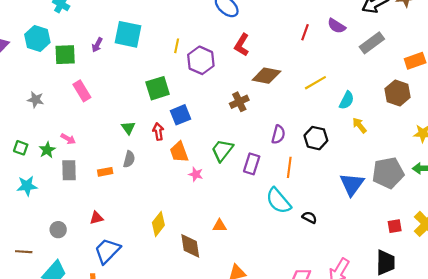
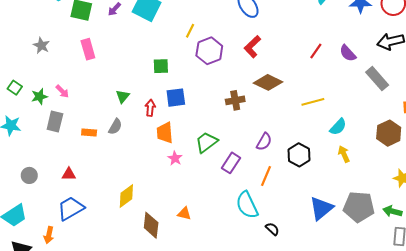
gray rectangle: (372, 43) -> (377, 79), turned 70
green square: (158, 88) -> (161, 66), size x0.7

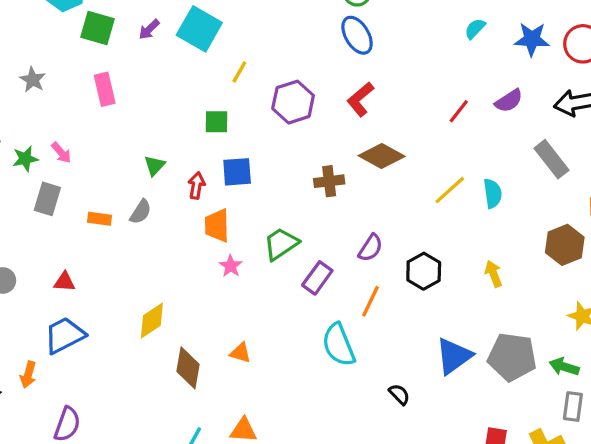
yellow line: (190, 31) -> (239, 72), moved
purple semicircle: (348, 53) -> (509, 101), moved, turned -84
yellow line: (313, 102) -> (450, 190), turned -30
cyan semicircle: (338, 127) -> (493, 193), moved, turned -54
black semicircle: (272, 229) -> (399, 394), moved

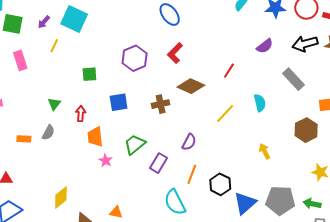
yellow line: (239, 72) -> (54, 46), moved
red line: (459, 111) -> (229, 71), moved
blue square: (237, 172) -> (119, 102), moved
yellow line: (450, 190) -> (225, 113), moved
black hexagon: (424, 271) -> (220, 184), moved

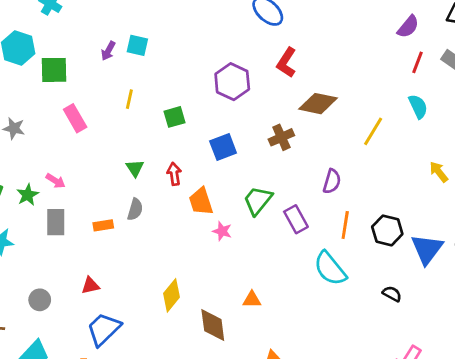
cyan square: (74, 19) -> (137, 45), size x0.6
purple arrow: (44, 22) -> (108, 51), moved
yellow line: (54, 46) -> (129, 99), moved
red line: (229, 71) -> (417, 62), moved
purple rectangle: (159, 163) -> (296, 219), turned -48

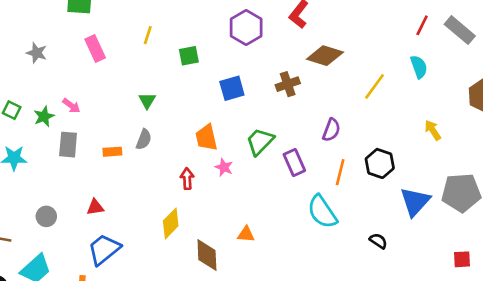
red arrow: (174, 174) -> (187, 179), moved
black hexagon: (387, 230) -> (380, 163), moved

